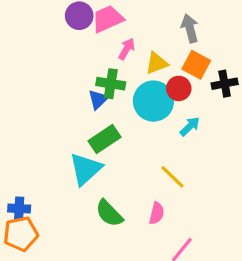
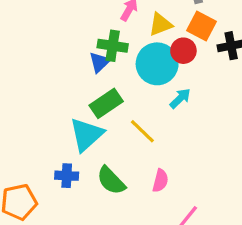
cyan arrow: (190, 126) -> (180, 98), moved
yellow line: (172, 177) -> (142, 131), moved
blue cross: (19, 209) -> (67, 176), moved

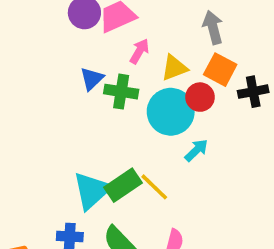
blue triangle: (100, 62) -> (92, 79), moved
green rectangle: (106, 103) -> (123, 185), moved

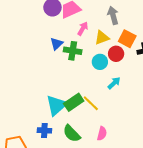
gray arrow: (213, 27) -> (113, 15), moved
cyan circle: (171, 112) -> (100, 62), size x0.6

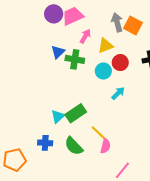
orange square: (127, 39) -> (133, 26), moved
yellow line: (91, 103) -> (99, 133), moved
cyan triangle: (57, 105) -> (58, 116), size x0.6

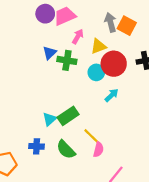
red circle: (120, 63) -> (114, 64), size x1.5

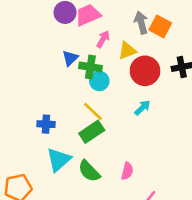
cyan circle: (96, 72) -> (99, 81), moved
cyan triangle: (50, 119) -> (59, 160), moved, size x1.5
yellow line: (92, 137) -> (93, 111), moved
blue cross: (37, 146) -> (46, 124), moved

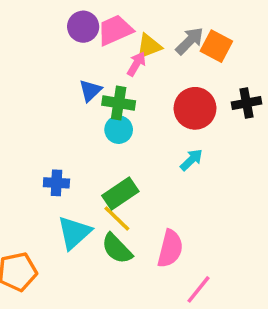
gray arrow: (141, 23) -> (190, 41), turned 60
yellow triangle: (127, 51) -> (149, 46), moved
cyan circle: (99, 81) -> (119, 130), moved
yellow line: (93, 111) -> (117, 218), moved
pink semicircle: (127, 171) -> (170, 249), size x1.5

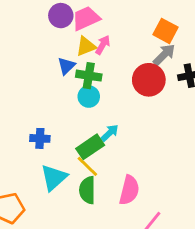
gray arrow: (190, 41) -> (164, 55), moved
yellow triangle: (149, 46) -> (86, 46), moved
cyan arrow: (191, 160) -> (110, 133), moved
green semicircle: (117, 249) -> (87, 190), turned 44

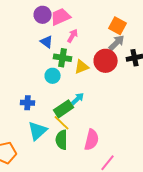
yellow triangle: (86, 46) -> (82, 67), moved
blue triangle: (66, 66) -> (47, 42), moved, turned -40
cyan circle: (89, 97) -> (53, 76), moved

